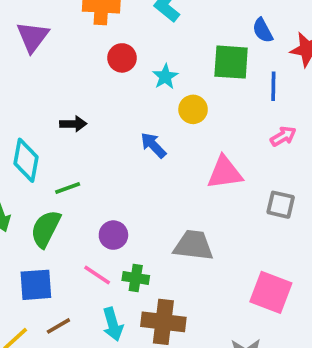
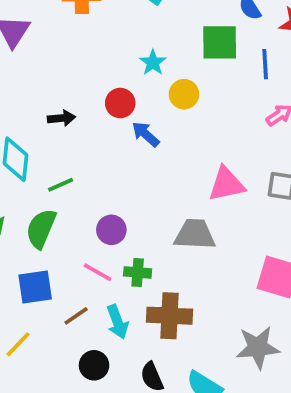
red circle: (122, 58) -> (120, 103), moved
pink triangle: (225, 173) -> (226, 184), moved
brown line: (58, 326) -> (76, 316), moved

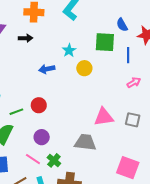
red circle: (120, 103) -> (39, 105), moved
black arrow: (62, 118) -> (26, 38), moved
blue arrow: (146, 134) -> (47, 69), moved, turned -56
green cross: (138, 272) -> (54, 160), turned 32

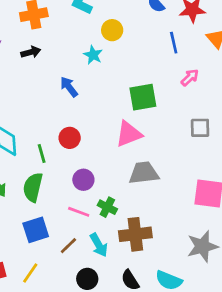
green square: (105, 42) -> (143, 97), moved
yellow circle: (84, 68) -> (112, 30), moved
blue arrow: (47, 69) -> (69, 87), turned 77
green line: (16, 112) -> (42, 154), turned -72
pink triangle: (104, 117) -> (129, 134), moved

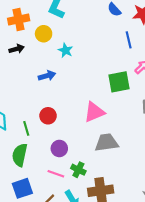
yellow circle: (112, 30) -> (44, 34), moved
blue arrow: (69, 87) -> (47, 76), turned 112
green square: (143, 97) -> (119, 82), moved

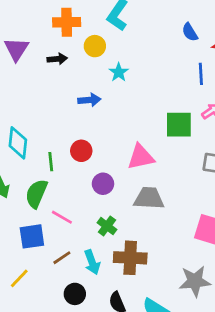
purple circle: (59, 148) -> (103, 184), moved
pink line: (56, 174) -> (62, 217), moved

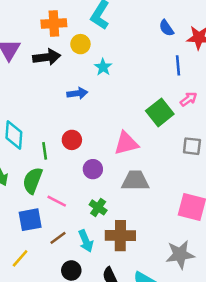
black arrow: (57, 59) -> (47, 57), size x1.5
green square: (179, 125) -> (160, 112), turned -36

